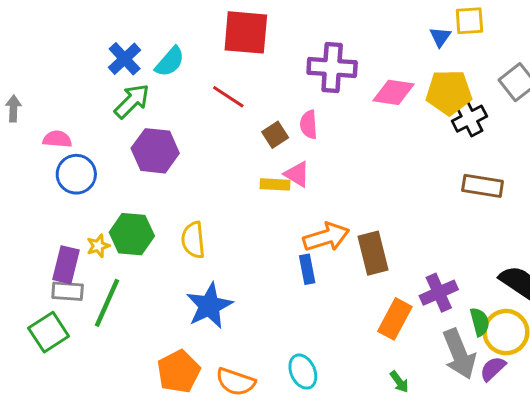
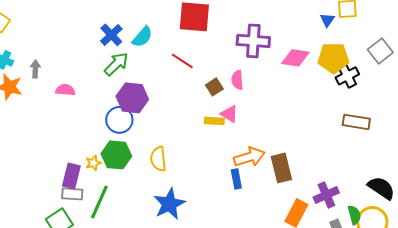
blue circle: (76, 174) -> (119, 120), moved

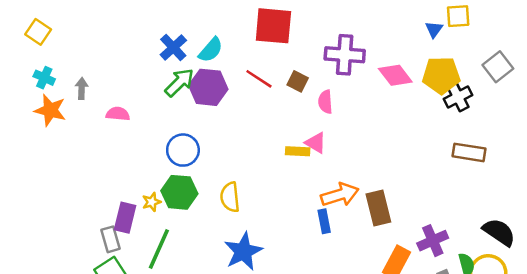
pink diamond: (295, 58) -> (395, 75), turned 44
brown square: (214, 87) -> (298, 81), moved, turned -30
purple hexagon: (132, 98) -> (208, 87), moved
gray rectangle: (72, 194) -> (111, 239), moved, turned 70

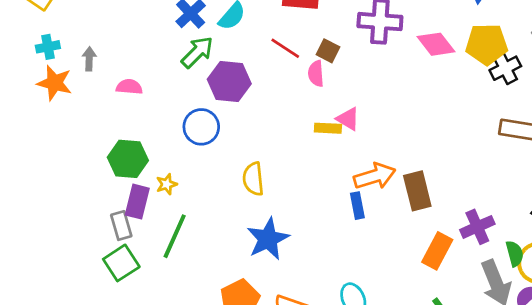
cyan cross: (44, 78) -> (48, 47), turned -35
purple hexagon: (208, 87) -> (229, 82), moved
pink semicircle: (325, 102) -> (316, 74), moved
green hexagon: (179, 192) -> (128, 159), moved

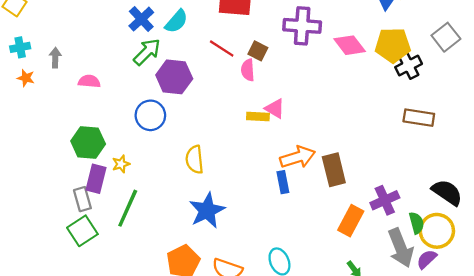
orange star: (55, 83) -> (26, 78), size x0.6

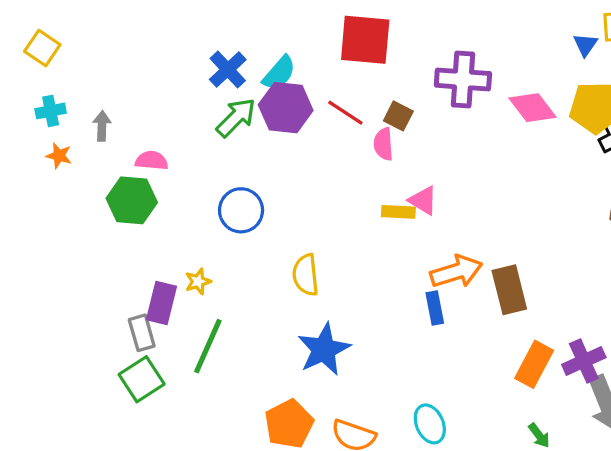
purple hexagon: (174, 77) -> (286, 108), moved
green hexagon: (88, 143) -> (132, 200), moved
purple cross: (385, 200) -> (584, 361), moved

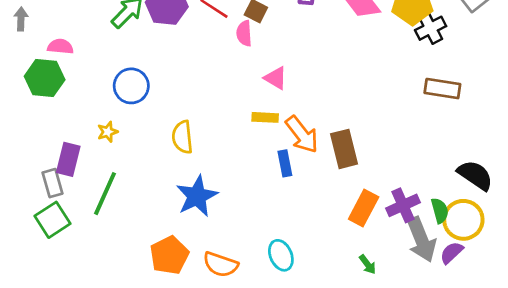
yellow rectangle: (398, 212) -> (265, 117), moved
orange arrow: (456, 272) -> (302, 134), turned 69
yellow star: (198, 282) -> (108, 132), moved

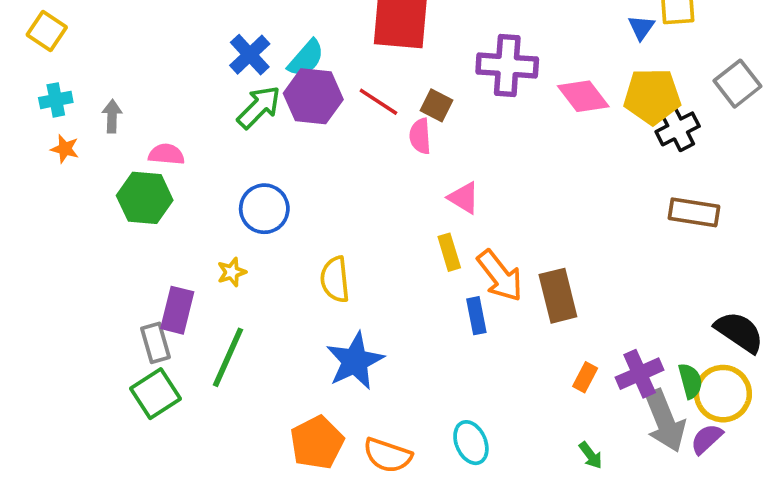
yellow rectangle: (265, 117) -> (449, 252), turned 70
orange rectangle: (364, 208) -> (585, 377), size x0.6

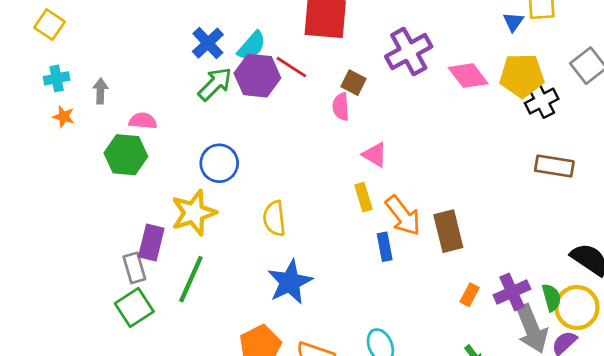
purple cross: (507, 65) -> (409, 52), turned -33
red line: (378, 102) -> (291, 67), moved
yellow star: (232, 272) -> (194, 213), size x2.0

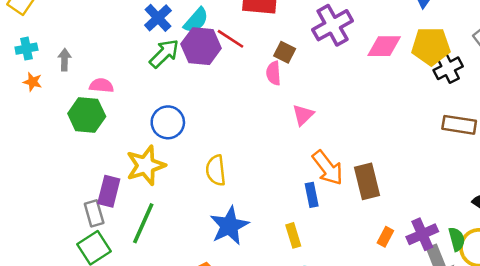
pink diamond: (468, 76) -> (384, 46), turned -52
pink triangle: (375, 155) -> (303, 115), turned 45
yellow rectangle: (363, 197) -> (293, 235), moved

